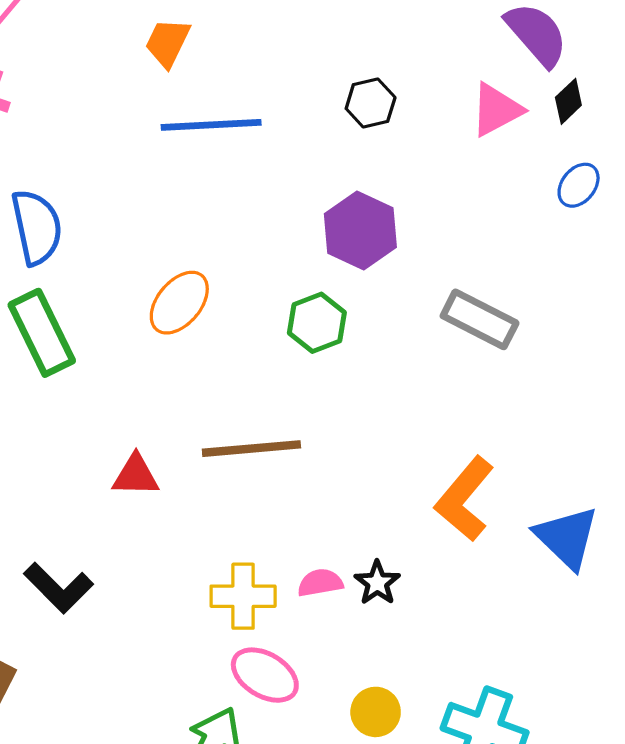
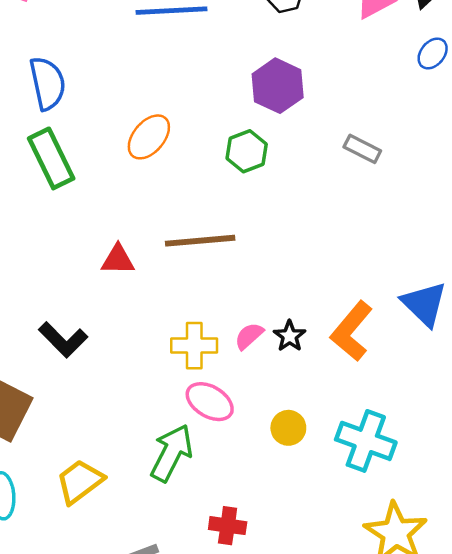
gray rectangle: (480, 319) -> (362, 149), size x0.7
orange L-shape: (464, 499) -> (352, 331), moved
pink semicircle: (320, 583) -> (249, 336), turned -32

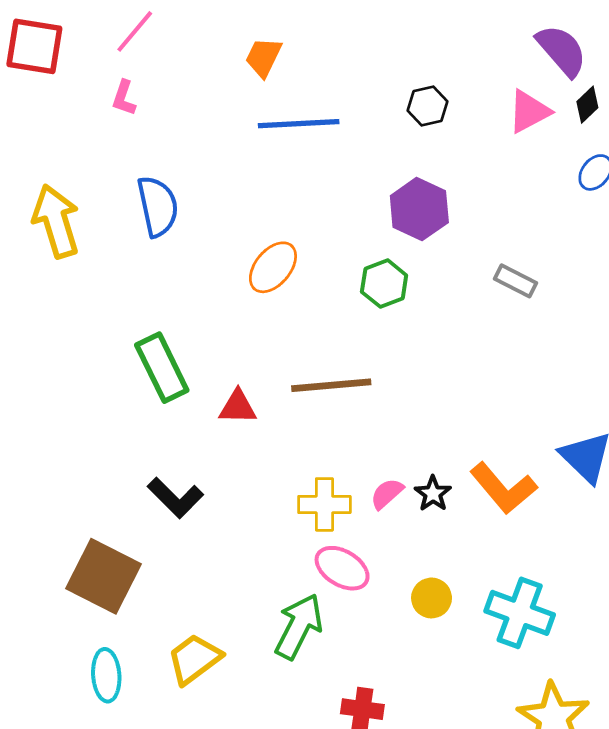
green rectangle: (51, 158) -> (162, 368), moved
orange L-shape: (352, 331) -> (503, 488), turned -80

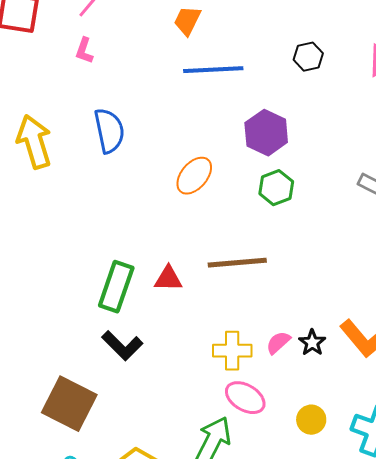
purple hexagon: (419, 209) -> (266, 133), moved
green rectangle: (162, 368) -> (116, 287), moved, turned 45

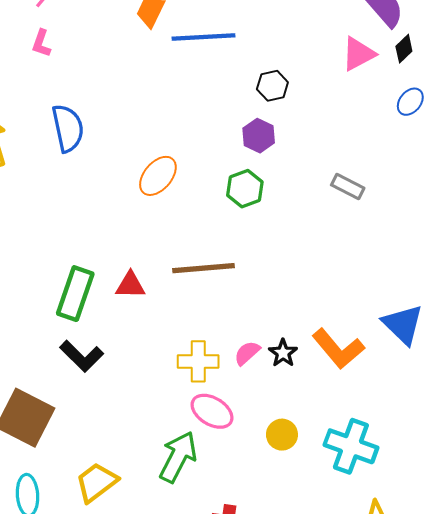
black hexagon: (308, 57) -> (272, 86), moved
blue line: (213, 70) -> (204, 37), moved
purple hexagon: (266, 133) -> (259, 136), moved, size x0.7

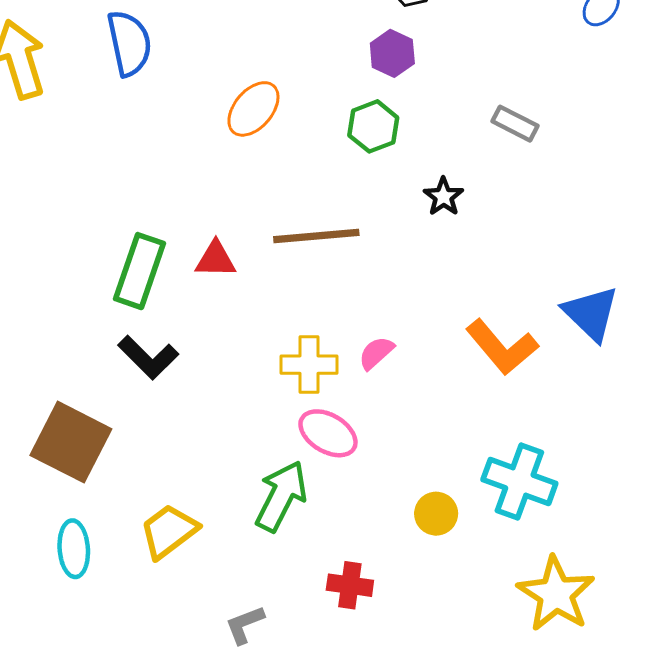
black star: (283, 353) -> (443, 197), moved
yellow circle: (282, 435) -> (436, 514), moved

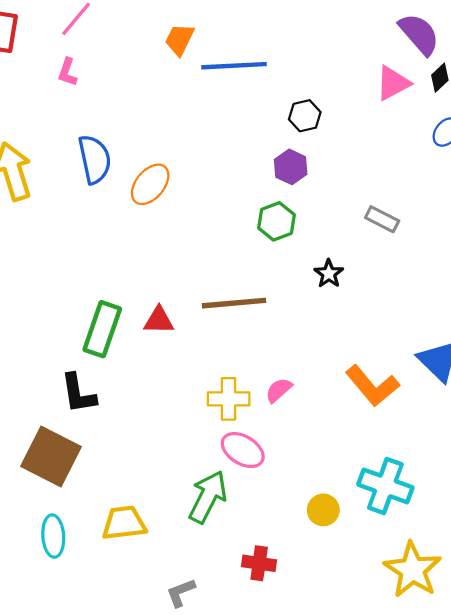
orange ellipse: (253, 109) -> (150, 184), moved
black L-shape: (148, 357) -> (78, 393), moved, turned 36
yellow trapezoid: (169, 531) -> (124, 523), turned 30

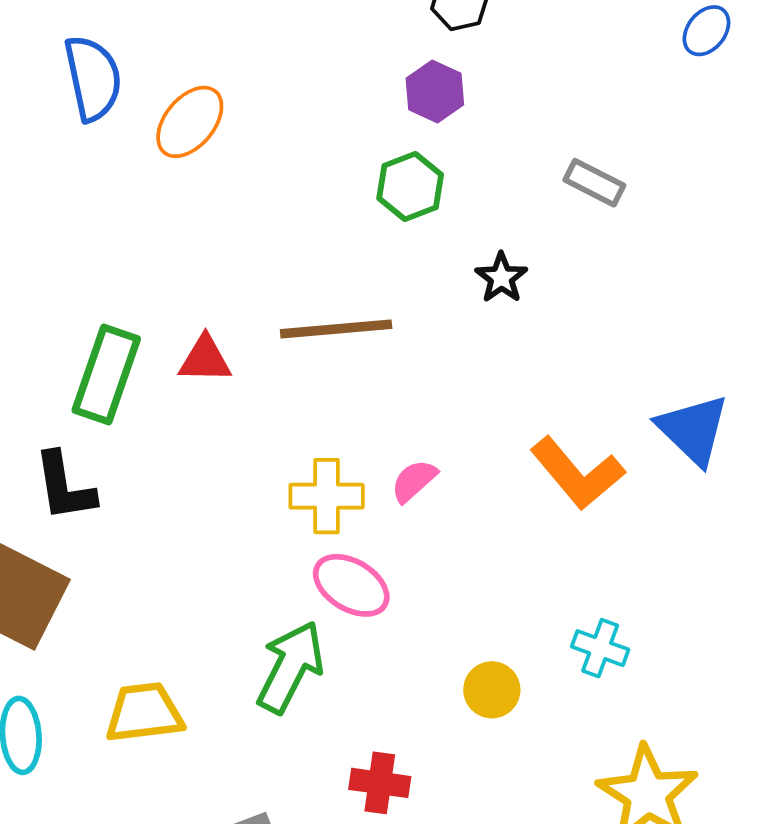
cyan cross: (385, 486) -> (600, 648), size x0.6

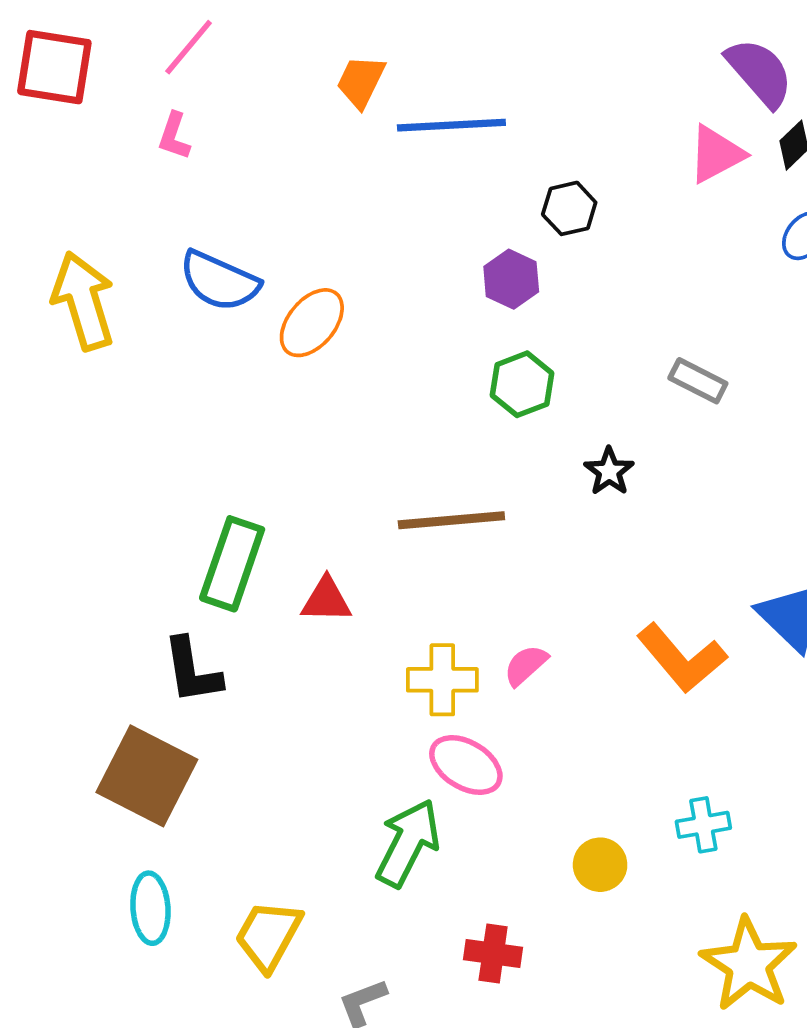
blue semicircle: (93, 78) -> (219, 281), turned 126
purple hexagon: (435, 91) -> (511, 279), moved
red triangle: (205, 359) -> (326, 600), moved
cyan cross: (600, 648) -> (703, 825), turned -30
yellow trapezoid: (144, 713) -> (268, 935), moved, turned -54

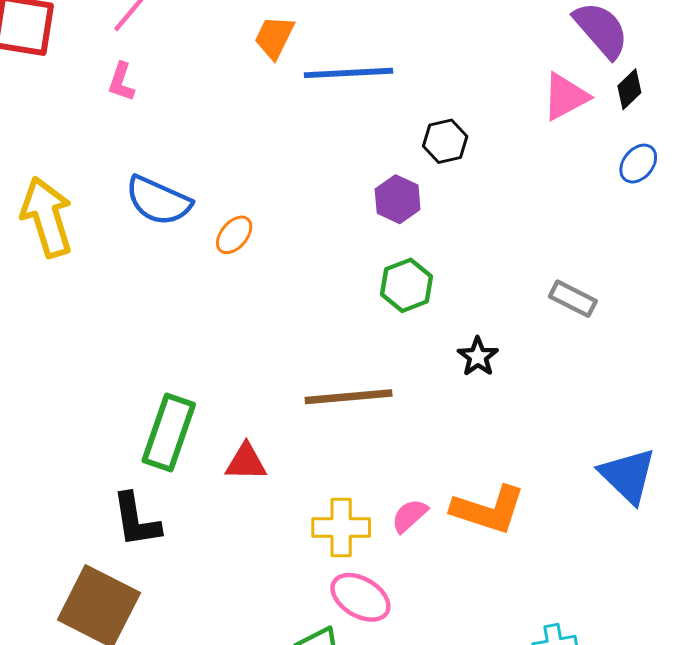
orange ellipse: (312, 323) -> (234, 235), size x0.7
gray rectangle: (698, 381) -> (573, 299), moved
orange L-shape: (682, 658) -> (488, 510), moved, turned -32

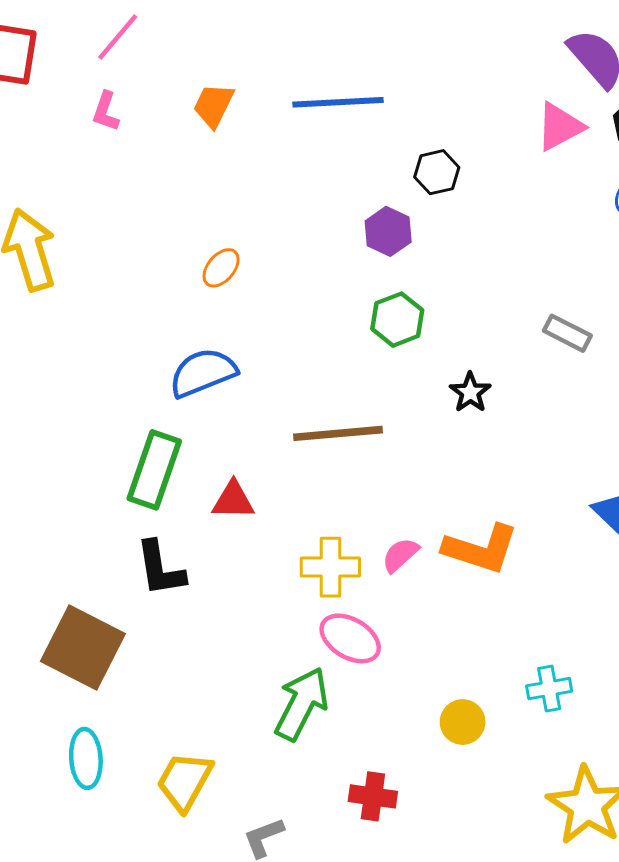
orange trapezoid: (274, 37) -> (213, 105), moved
blue semicircle: (158, 201) -> (203, 373), moved, turned 134
black L-shape: (136, 520) -> (160, 569), moved

